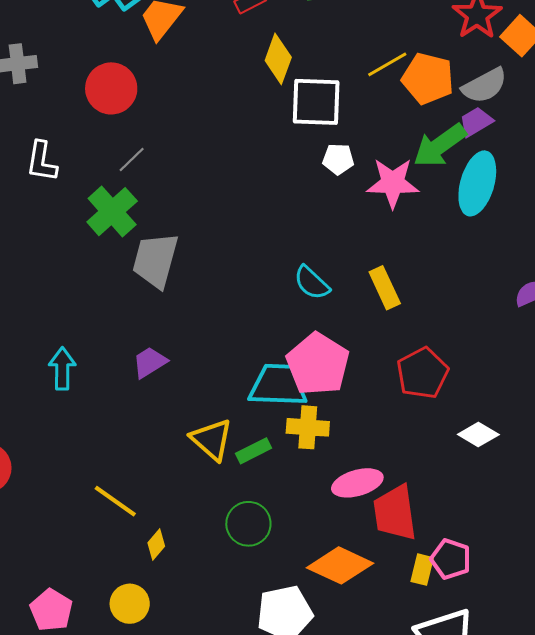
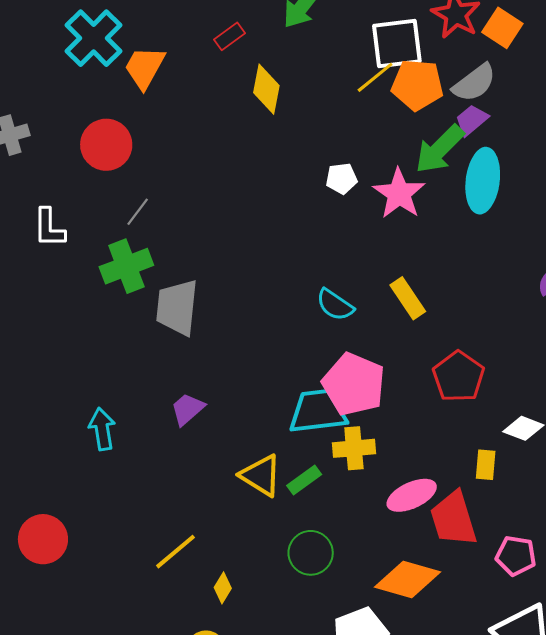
white square: (316, 102) -> (397, 44), moved
pink star: (393, 183) -> (399, 194), turned -30
green cross: (112, 212) -> (126, 266), turned 30
yellow line: (115, 501) -> (175, 552), turned -66
yellow rectangle: (422, 570) -> (486, 465), moved

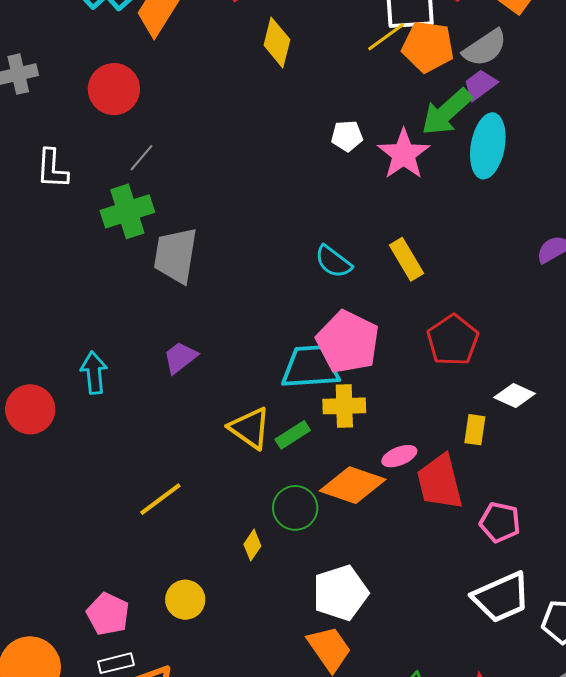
pink ellipse: (412, 495) -> (399, 456), size x0.7
red circle: (43, 539) -> (30, 409), moved
orange diamond: (408, 579) -> (353, 485), moved
yellow diamond: (223, 588) -> (252, 545), moved

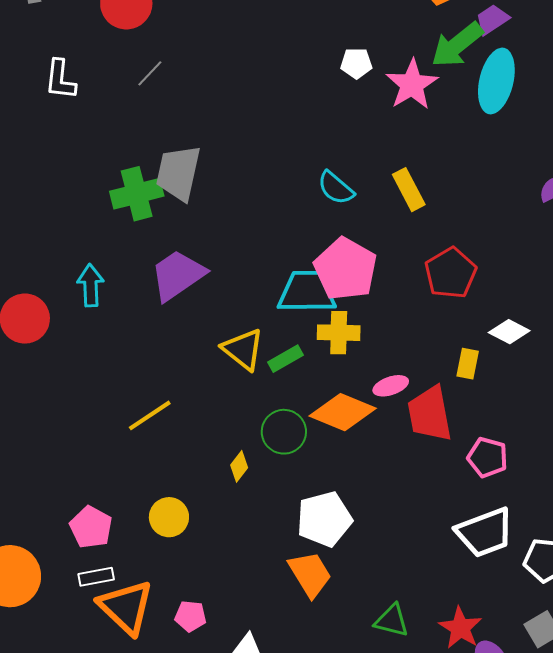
green cross: (127, 211) -> (137, 194), moved
purple trapezoid: (180, 357) -> (178, 275), size x1.6

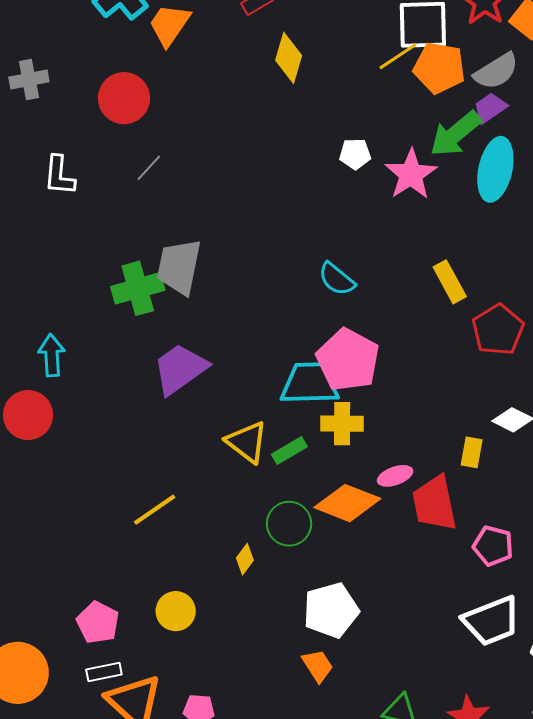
yellow rectangle: (409, 190) -> (450, 282), moved
red pentagon: (451, 273) -> (498, 330), moved
cyan arrow: (91, 285) -> (52, 355), moved
orange trapezoid: (310, 574) -> (318, 666), size x0.7

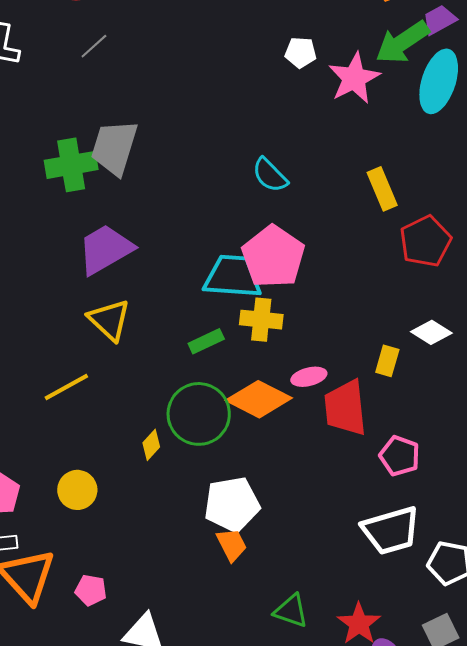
yellow triangle: (247, 442) -> (109, 320), moved
green circle: (289, 524) -> (199, 414), size x1.4
orange trapezoid: (318, 666) -> (232, 545), moved

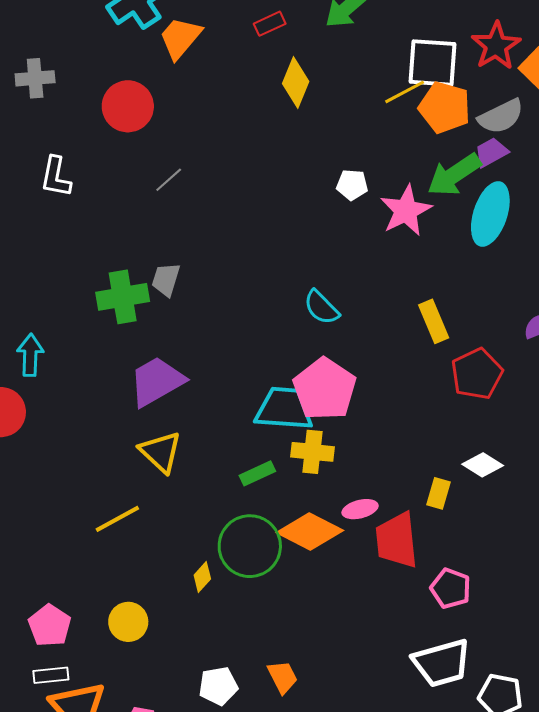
gray line: (94, 46) -> (169, 180), moved
gray trapezoid: (114, 147) -> (166, 280), size x0.6
white pentagon: (232, 504) -> (218, 686), moved, size x0.7

